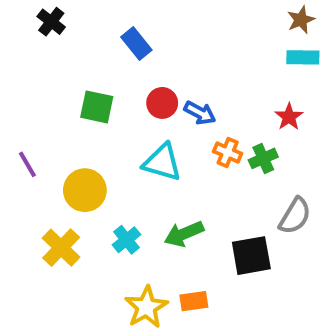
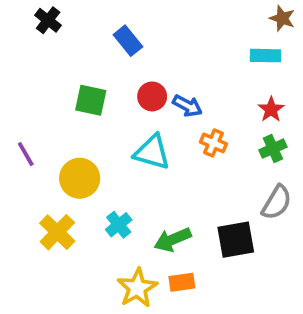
brown star: (301, 20) -> (282, 18), turned -30
cyan rectangle: (303, 57) -> (265, 56), moved
green cross: (263, 158) -> (273, 149), moved
green arrow: (184, 234) -> (173, 240), moved

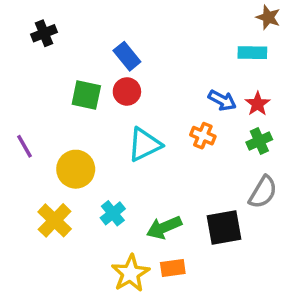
black cross: (48, 20) -> (44, 33), moved, turned 30
blue rectangle: (128, 41) -> (127, 56), moved
red circle: (152, 96) -> (127, 91), moved
blue arrow: (187, 106) -> (222, 100), moved
cyan triangle: (152, 152) -> (145, 144), turned -42

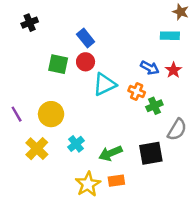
green cross: (259, 141) -> (154, 106), moved
cyan triangle: (145, 144) -> (105, 84), moved
purple line: (25, 146) -> (17, 114), moved

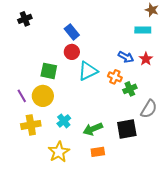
green square: (58, 64) -> (49, 71), moved
purple line: (17, 114) -> (22, 96), moved
yellow cross: (37, 149) -> (31, 125), turned 36
yellow star: (88, 184) -> (59, 152), moved

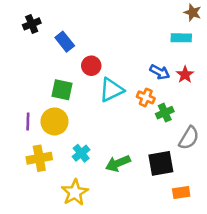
blue rectangle: (72, 32) -> (65, 42), moved
purple line: (22, 96) -> (28, 121), turned 32
orange rectangle: (98, 152) -> (181, 192), moved

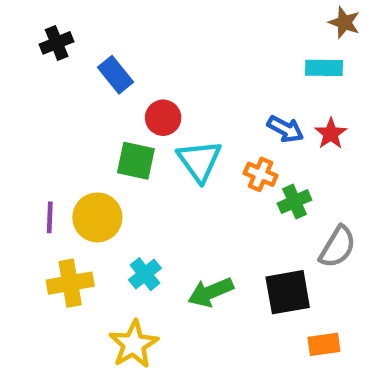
green square: (62, 90) -> (136, 161), moved
cyan triangle: (112, 90) -> (199, 161), turned -40

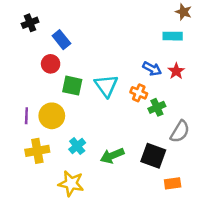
red circle: (163, 118) -> (51, 64), moved
black square: (288, 292) -> (153, 156), turned 30
yellow star: (134, 344) -> (71, 183), turned -30

